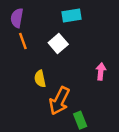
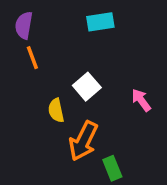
white square: (58, 44) -> (87, 87), moved
pink arrow: (101, 71) -> (141, 100), turned -42

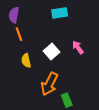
pink arrow: (141, 100) -> (78, 47), moved
yellow semicircle: (56, 110) -> (26, 61), moved

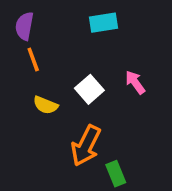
yellow semicircle: (26, 61) -> (45, 105), turned -56

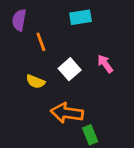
orange line: (33, 59) -> (41, 42), moved
orange arrow: (86, 146) -> (67, 113), turned 72

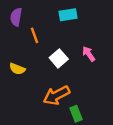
yellow semicircle: (35, 82) -> (17, 69), moved
orange arrow: (67, 113) -> (56, 95), turned -35

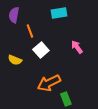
white square: (59, 58) -> (41, 50), moved

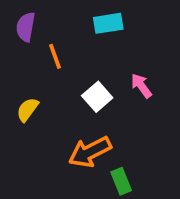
white square: (41, 50) -> (97, 97), moved
yellow semicircle: (15, 60) -> (27, 110), turned 104

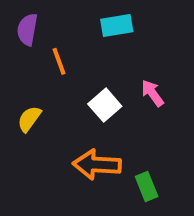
orange arrow: (90, 152) -> (97, 165), turned 30
green rectangle: (121, 181) -> (147, 187), moved

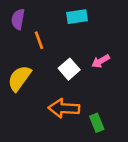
pink arrow: (153, 93) -> (101, 61), turned -84
yellow semicircle: (29, 119) -> (19, 78), size x1.5

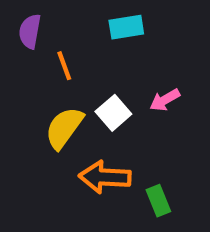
yellow semicircle: (19, 78) -> (64, 128), moved

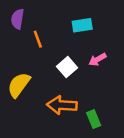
cyan rectangle: (126, 27) -> (82, 25), moved
yellow semicircle: (64, 128) -> (19, 85), moved

